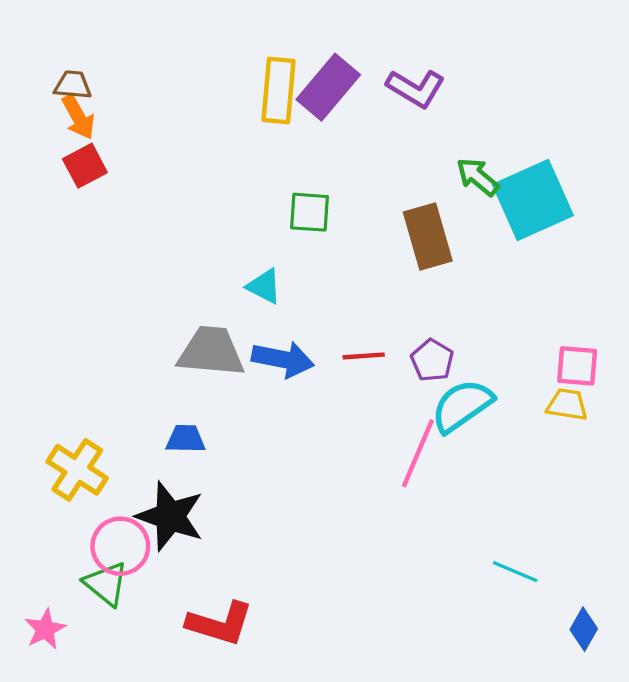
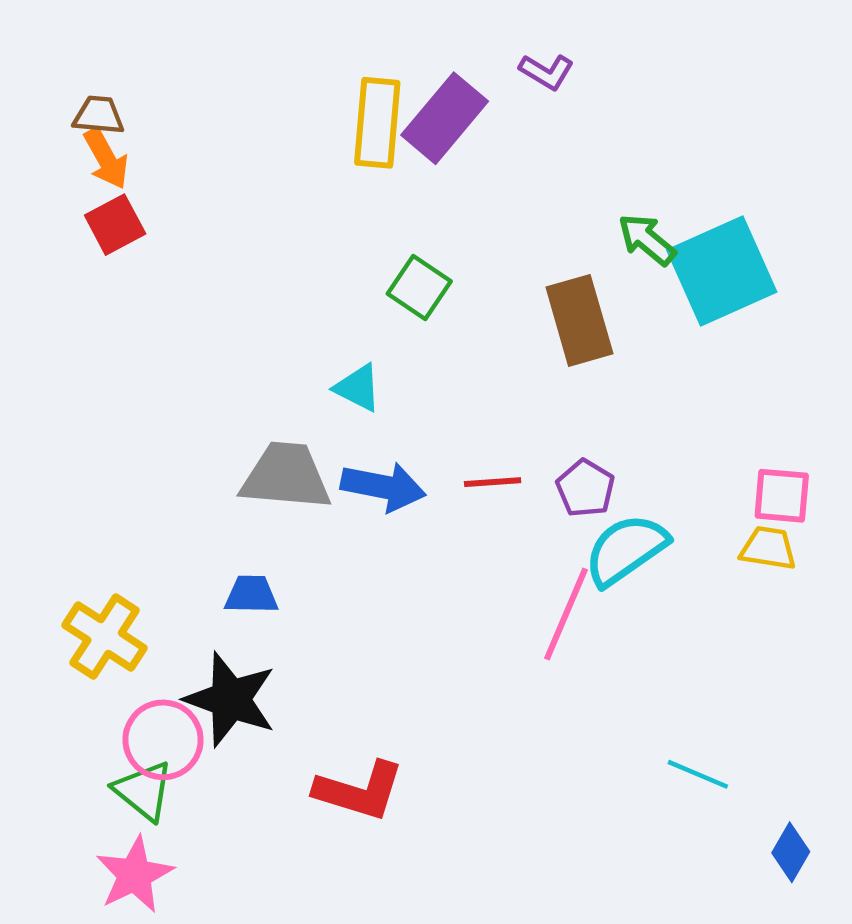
purple L-shape: (416, 88) -> (546, 72), moved, size x0.7
green square: (309, 212) -> (419, 287), turned 30
red L-shape: (220, 624) -> (359, 791), moved
pink star: (45, 629) -> (135, 875), moved, size x1.4

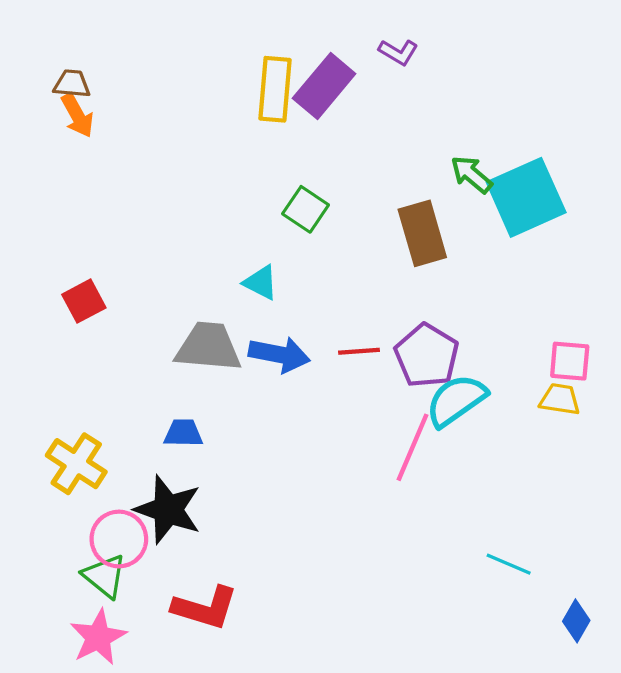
red square: (115, 225) -> (84, 301), moved
purple pentagon: (585, 488) -> (427, 356), size x1.5
red L-shape: (359, 791) -> (205, 608), moved

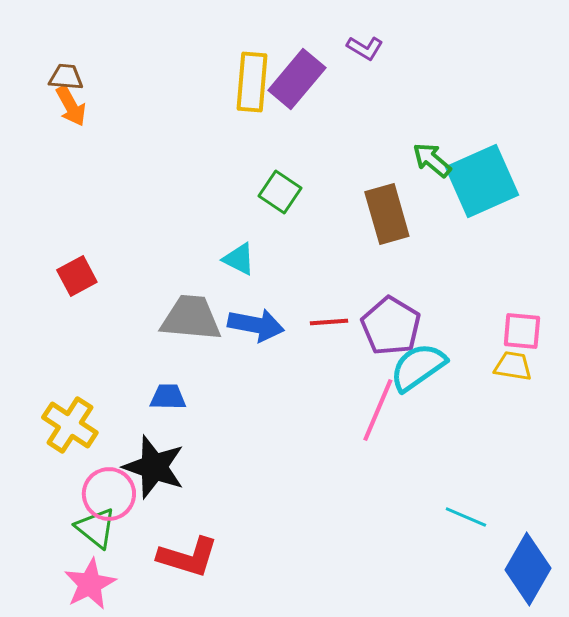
blue diamond: (576, 621) -> (528, 569), size x1.8

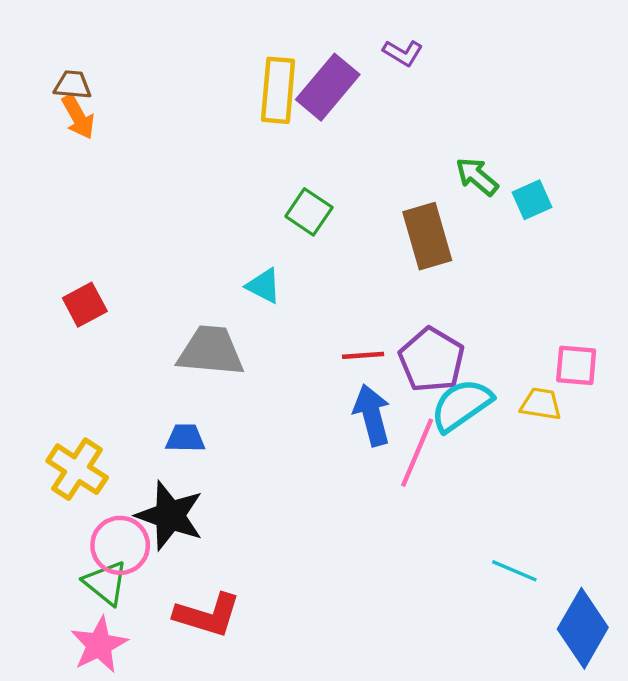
cyan square: (482, 181) -> (532, 200), size x0.5
blue arrow: (256, 325) -> (372, 415), moved, turned -116
yellow trapezoid: (513, 366) -> (541, 404), moved

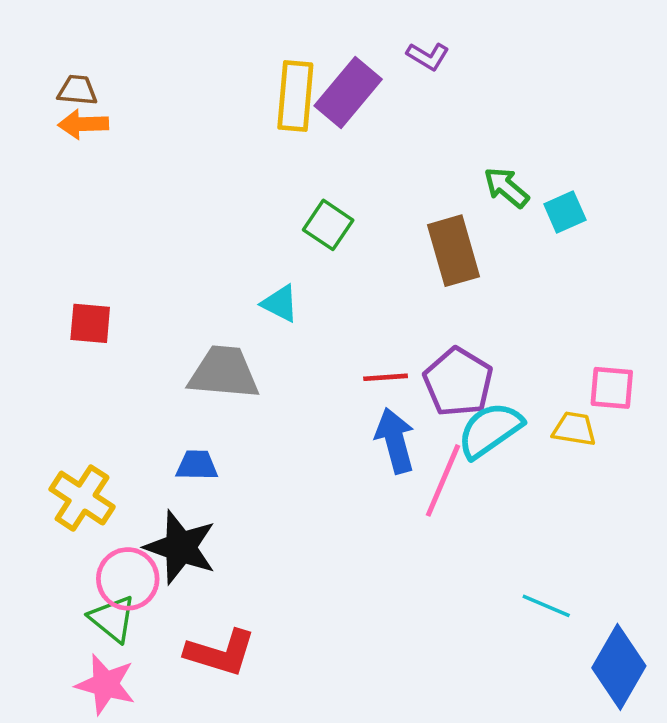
orange arrow: (78, 117) -> (83, 124), turned 117
red square: (85, 305) -> (90, 323), turned 33
pink star: (99, 645) -> (105, 684), turned -30

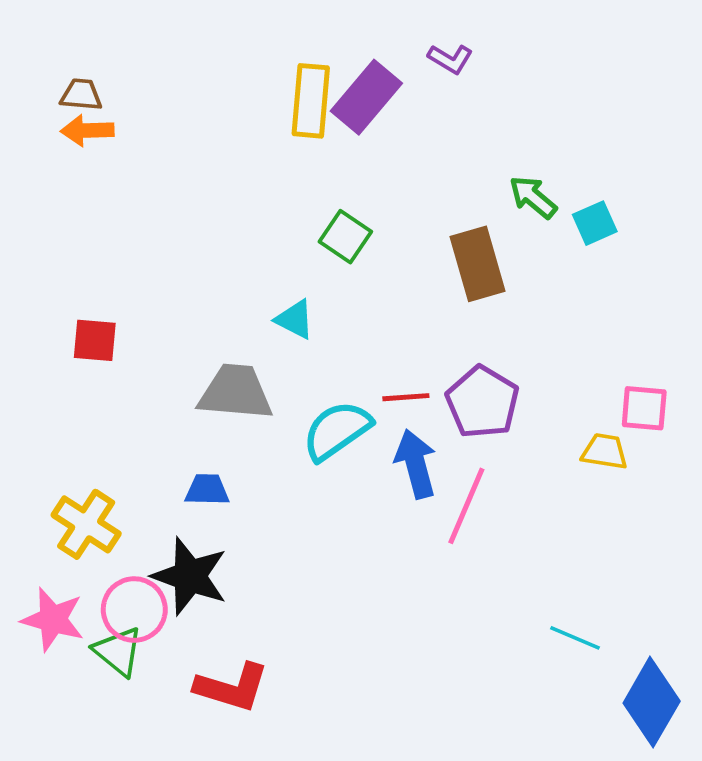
cyan semicircle: (490, 430) -> (337, 431), moved
pink star: (105, 684) -> (53, 619), moved

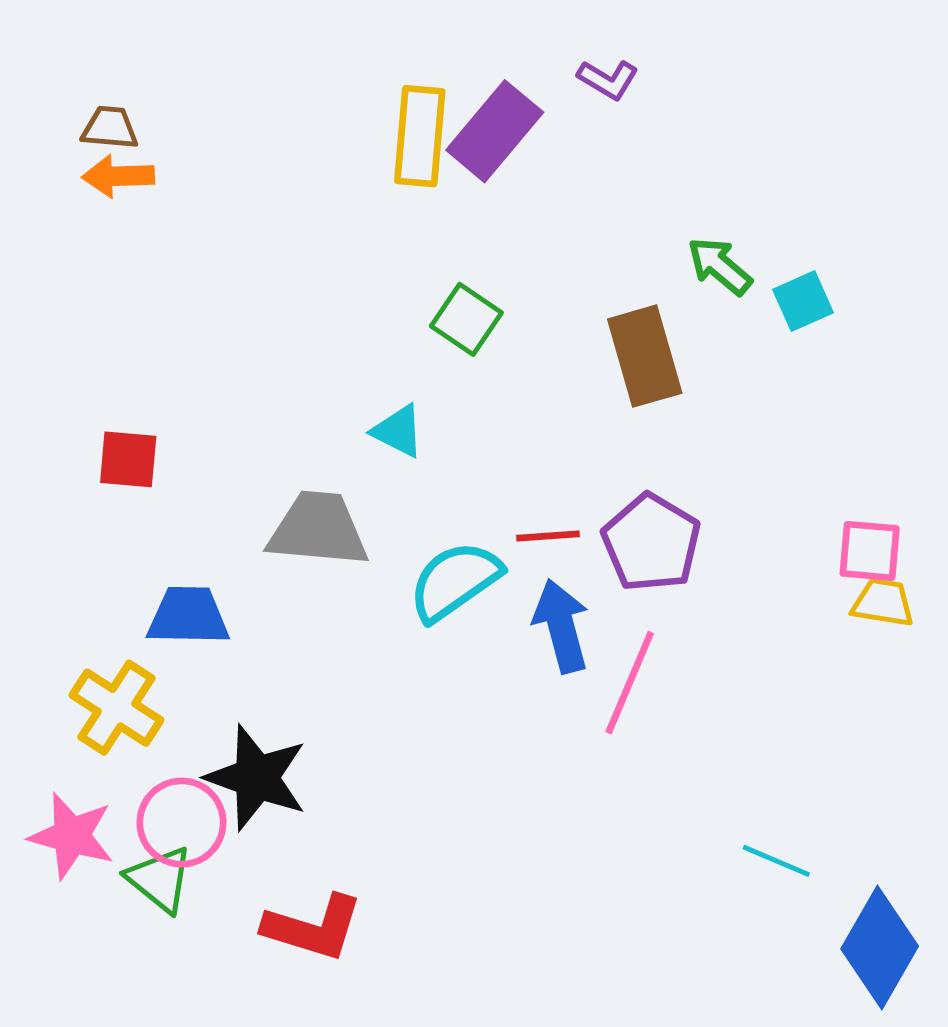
yellow trapezoid: (605, 451) -> (883, 603), moved
blue trapezoid: (207, 490) -> (188, 616), moved, size x1.4

